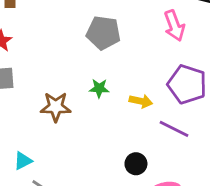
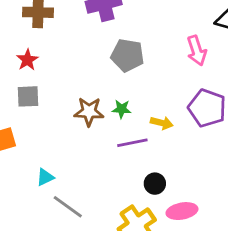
brown star: (56, 107) -> (89, 112), moved
purple line: (174, 129) -> (132, 143), moved, turned -40

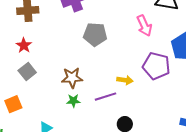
gray square: (28, 96) -> (27, 72), turned -30
green star: (122, 109) -> (73, 101), moved

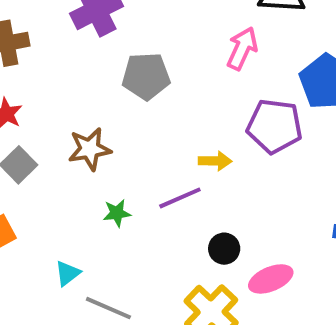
pink arrow: (144, 26) -> (242, 48), turned -125
brown star: (72, 78) -> (90, 149), moved

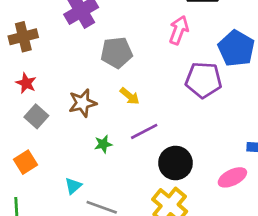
yellow arrow: (215, 161) -> (130, 96), moved, turned 42
black circle: (224, 249) -> (175, 163), size x1.6
pink ellipse: (271, 279) -> (232, 177), moved

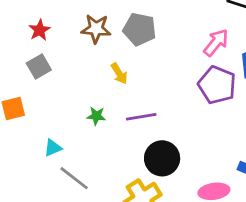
pink arrow: (179, 30) -> (216, 43), moved
yellow arrow: (130, 96) -> (119, 74), moved
brown star: (82, 103) -> (96, 29), moved

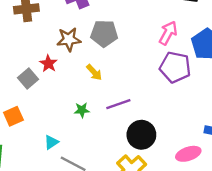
red star: (40, 30) -> (48, 63), moved

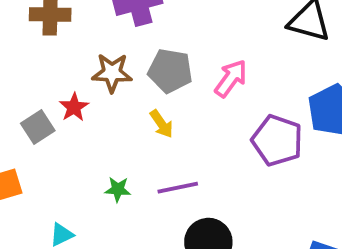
pink arrow: (168, 33) -> (231, 78), moved
yellow arrow: (94, 72) -> (162, 124), moved

